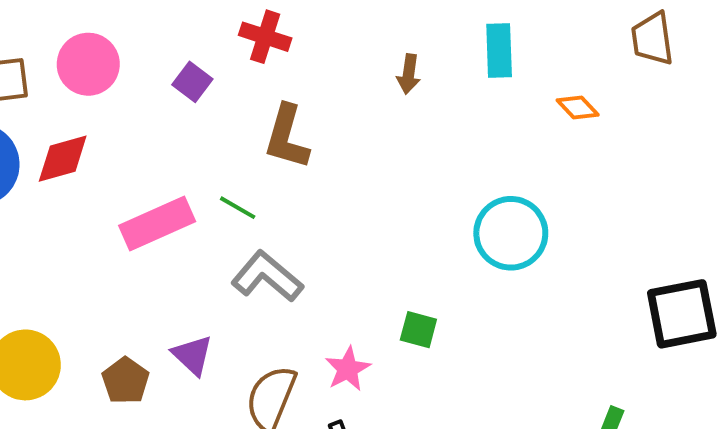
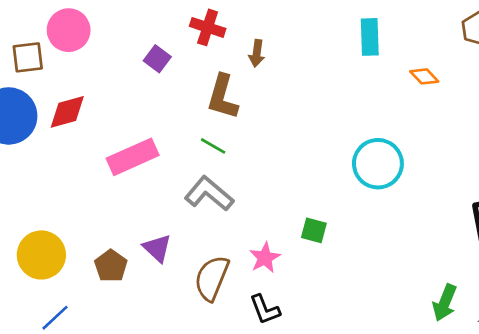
pink circle: (88, 64) -> (69, 30), moved
brown arrow: (409, 74) -> (257, 53), moved
green line: (238, 208) -> (213, 146), moved

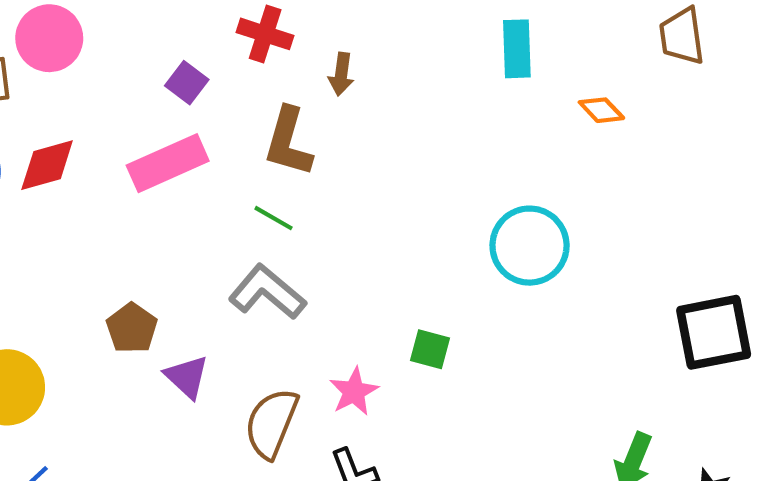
pink rectangle: (133, 157) -> (168, 163), moved
brown pentagon: (111, 266) -> (132, 328), moved

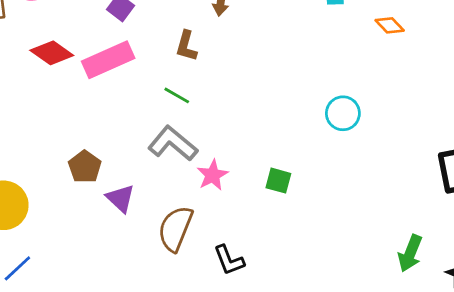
brown L-shape: (288, 142) -> (186, 46), size x0.7
red diamond: (47, 165) -> (52, 53), moved, turned 51
cyan circle: (530, 246) -> (343, 113), size x0.7
pink star: (354, 392) -> (212, 175), moved

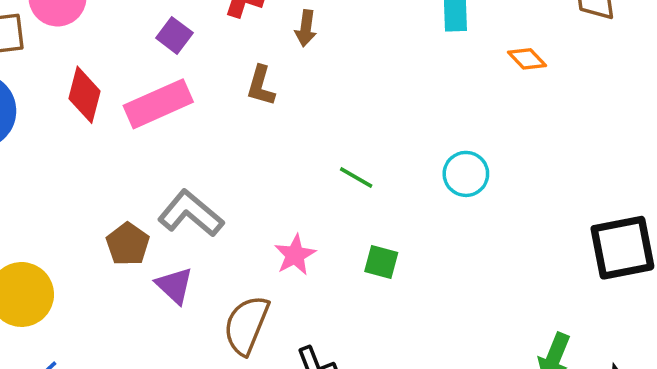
red diamond: (52, 53) -> (84, 95), turned 69
green line: (177, 95) -> (356, 178), moved
gray L-shape: (173, 143) -> (191, 214), moved

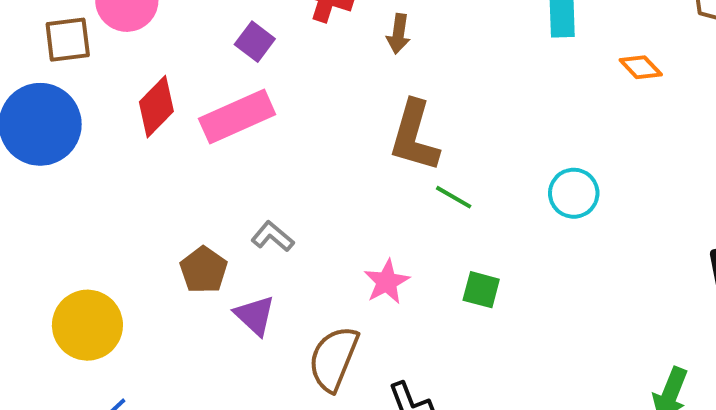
brown L-shape: (261, 86) -> (414, 136), moved, size x1.6
red diamond: (84, 95) -> (156, 107), turned 30
gray L-shape: (191, 214) -> (272, 237), size x0.6

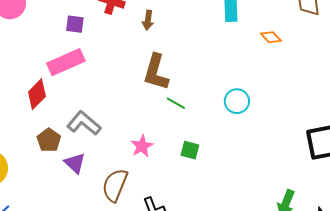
purple square: (255, 42) -> (75, 24), turned -30
red diamond: (156, 107) -> (37, 94), moved
gray L-shape: (272, 237) -> (84, 123), size x1.6

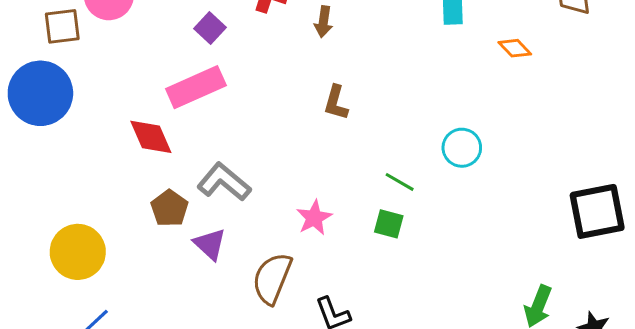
purple square: (75, 24) -> (210, 28), turned 36
brown L-shape: (156, 72) -> (336, 103), size x0.6
red diamond: (37, 94) -> (151, 137), turned -68
green line: (176, 103) -> (400, 182), moved

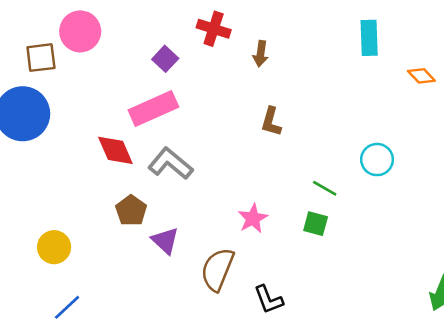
gray L-shape: (224, 182) -> (170, 163), moved
yellow circle: (78, 252) -> (54, 247), size x0.7

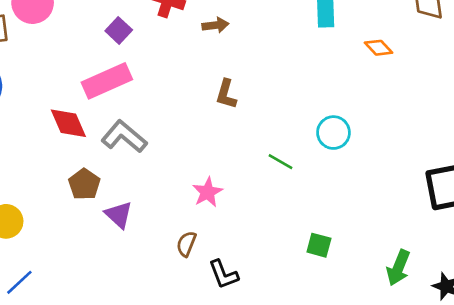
brown arrow: (261, 54) -> (215, 25), turned -105
green square: (316, 224) -> (319, 245), moved
brown semicircle: (217, 269) -> (186, 244), moved, size x0.6

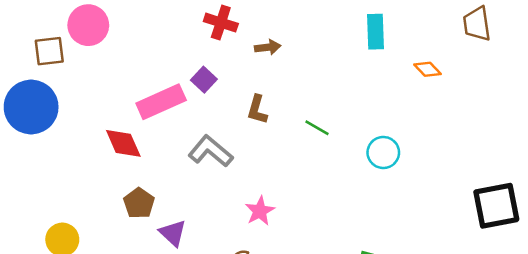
purple square: (119, 30) -> (204, 80), moved
brown L-shape: (226, 94) -> (257, 110), moved
gray L-shape: (124, 137) -> (210, 151), moved
green line: (280, 162) -> (317, 128), moved

